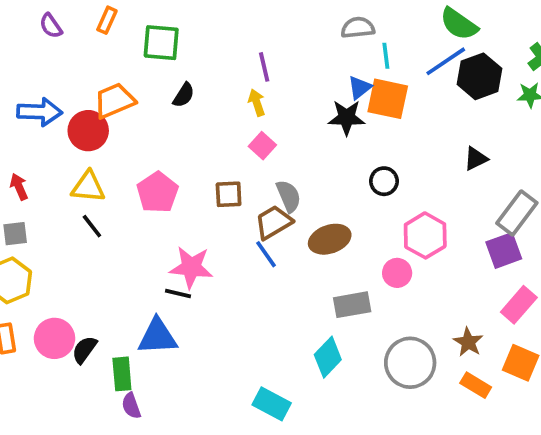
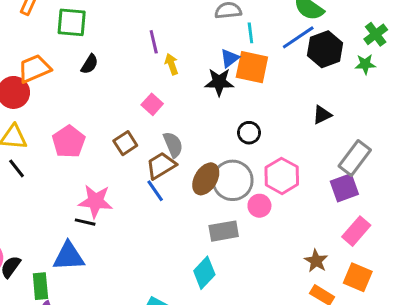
yellow arrow: (257, 103) -> (172, 64), moved
brown square: (229, 194) -> (125, 143), turned -30
brown ellipse: (330, 239) -> (206, 179), turned -40
gray circle: (410, 363) -> (233, 180), moved

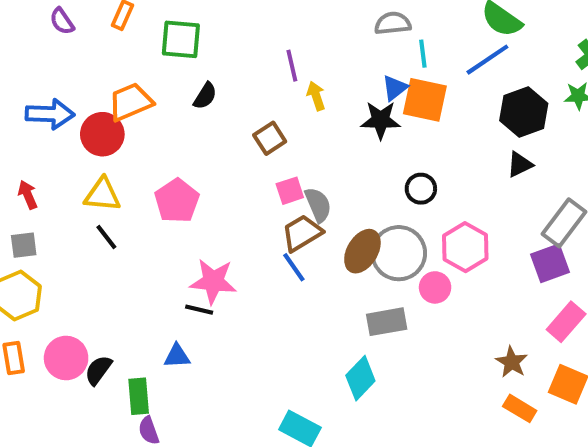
black hexagon: (325, 49) -> (524, 112), moved
pink square: (152, 104) -> (290, 191), moved, turned 30
brown square: (125, 143) -> (270, 138), moved
blue triangle: (69, 256) -> (177, 356), size x0.6

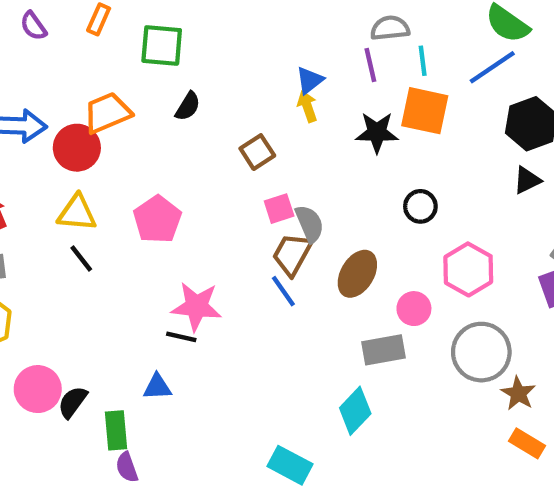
purple line: (292, 66) -> (370, 65), moved
blue triangle: (395, 88) -> (310, 80), moved
brown trapezoid: (302, 233) -> (292, 254), turned -30
gray circle: (399, 253) -> (481, 352), moved
pink circle: (435, 287) -> (414, 309), moved

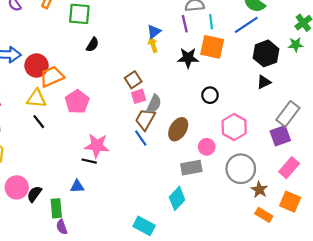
orange trapezoid: (107, 113) -> (52, 76), moved
brown square: (257, 152) -> (133, 80), moved
gray semicircle: (310, 224) -> (154, 104), turned 48

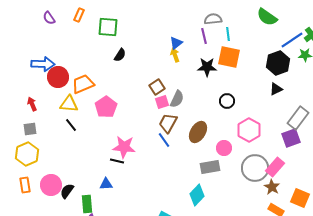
blue line: (246, 25) -> (292, 40), moved
red circle: (36, 66) -> (58, 77), moved
gray semicircle: (154, 104) -> (177, 99), moved
pink rectangle: (289, 168) -> (275, 167), moved

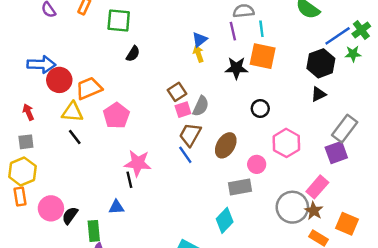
black line: (117, 161) -> (129, 180), turned 64
gray circle: (255, 168) -> (292, 207), moved
orange rectangle: (25, 185) -> (20, 196), moved

